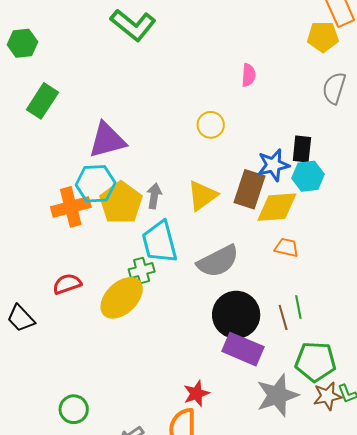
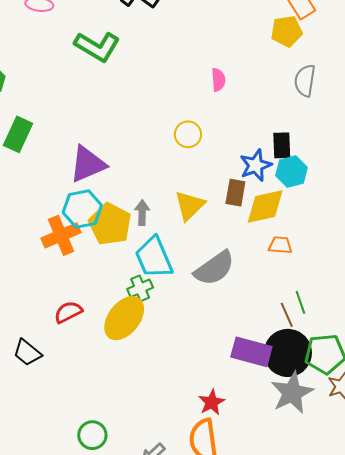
brown rectangle: (250, 189) -> (235, 193), size x0.7
black circle: (236, 315) -> (288, 353), moved

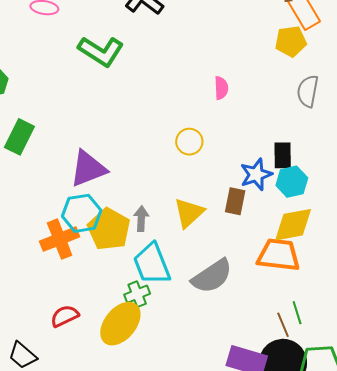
yellow diamond: (265, 207) -> (293, 225), moved
orange trapezoid: (280, 245) -> (278, 255), size x1.8

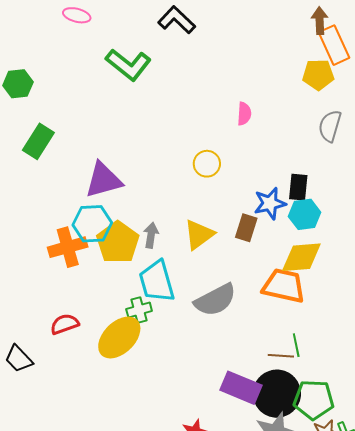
brown line: (283, 325) -> (281, 356), turned -70

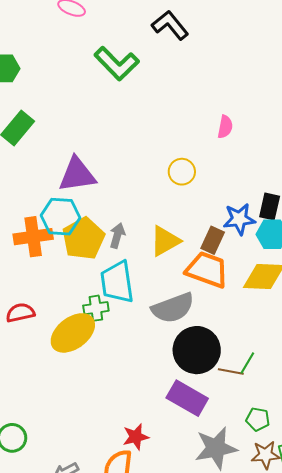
orange trapezoid: (284, 286) -> (207, 270), moved
green line: (296, 345) -> (247, 363), turned 35
black circle: (277, 394) -> (197, 350), moved
green pentagon: (314, 400) -> (258, 419), size x0.6

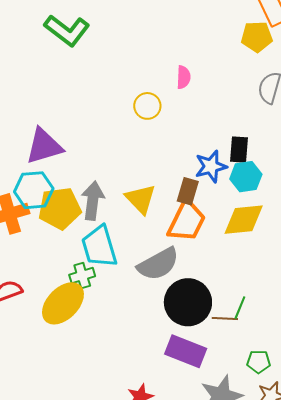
yellow circle: (182, 172) -> (147, 106), moved
gray arrow: (117, 236) -> (93, 201), size x1.5
yellow pentagon: (83, 238) -> (60, 208), turned 30
yellow triangle: (165, 241) -> (141, 199), turned -36
orange trapezoid: (207, 270) -> (187, 221), turned 105

